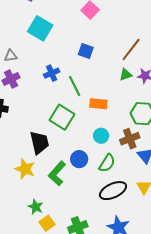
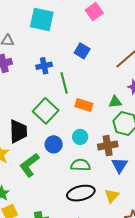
cyan square: (40, 28) -> (42, 20), turned -30
green triangle: (126, 75) -> (115, 102), moved
blue circle: (79, 159) -> (54, 144), moved
green semicircle: (107, 163) -> (80, 165), turned -132

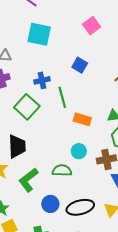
green square: (46, 111) -> (27, 107), moved
blue circle: (54, 144) -> (50, 204), moved
green semicircle: (80, 165) -> (62, 170), moved

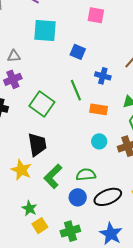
pink square: (92, 26) -> (96, 15), turned -36
blue square: (80, 65) -> (78, 52), moved
blue cross: (42, 80) -> (103, 76), moved, turned 35
green semicircle: (62, 170) -> (86, 175), moved

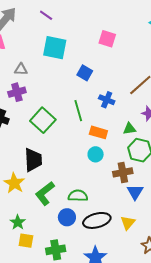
cyan circle: (99, 141) -> (96, 154), moved
yellow square: (40, 226) -> (26, 241), turned 35

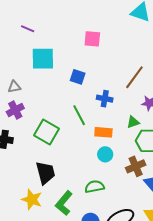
green semicircle: (78, 196) -> (95, 187), moved

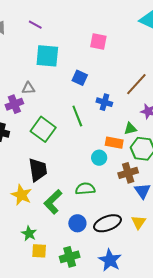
gray triangle: (14, 87) -> (28, 88), moved
orange rectangle: (103, 132) -> (114, 143), moved

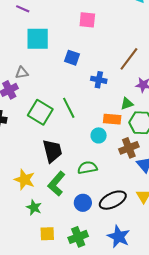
green line: (77, 116) -> (69, 108), moved
black trapezoid: (38, 170) -> (52, 151), moved
green star: (29, 233) -> (34, 207), moved

